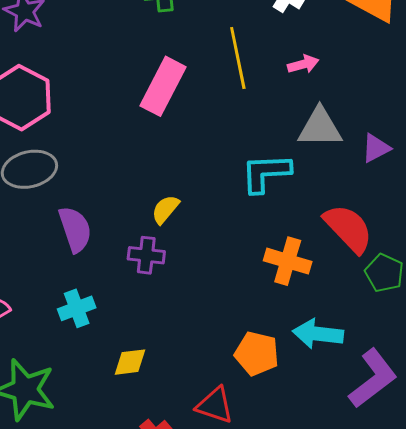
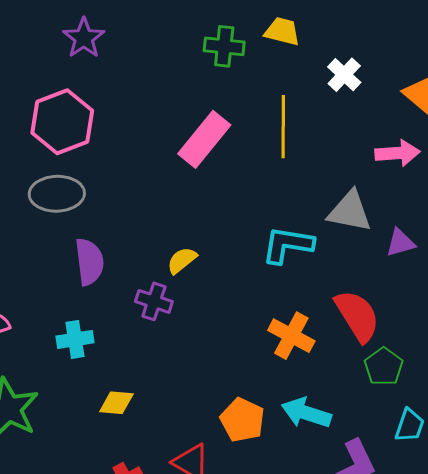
pink arrow: (303, 64) -> (398, 153), moved, size x1.4

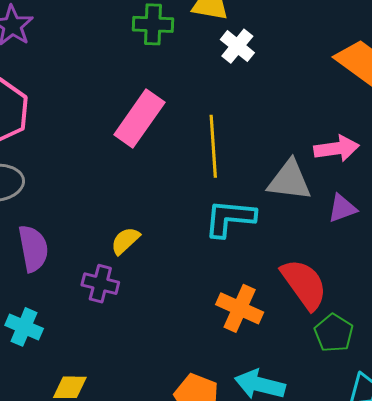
white cross: (344, 75) -> (237, 46), moved
yellow line: (283, 127) -> (213, 146), moved
pink arrow: (398, 153) -> (337, 148), moved
cyan cross: (75, 339) -> (24, 327), turned 36

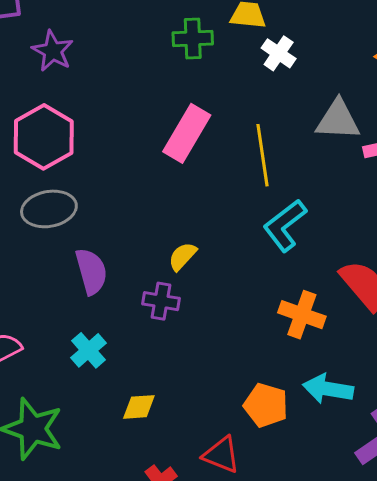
gray triangle: (289, 180) -> (338, 120), moved
cyan L-shape: (230, 218) -> (285, 225), turned -38
cyan cross: (24, 327) -> (88, 350), turned 30

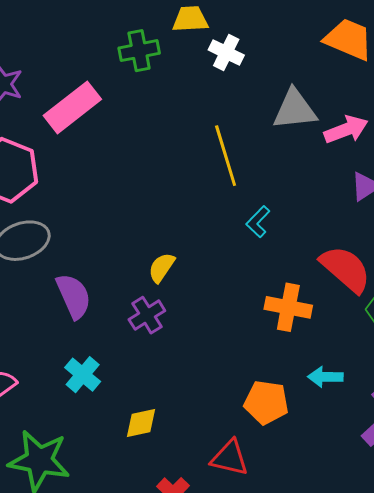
pink rectangle: (187, 133) -> (72, 107), moved, turned 30
cyan L-shape: (285, 225) -> (258, 222), size x0.6
purple cross: (161, 301) -> (147, 315), turned -33
cyan arrow: (328, 389) -> (325, 377), size x0.7

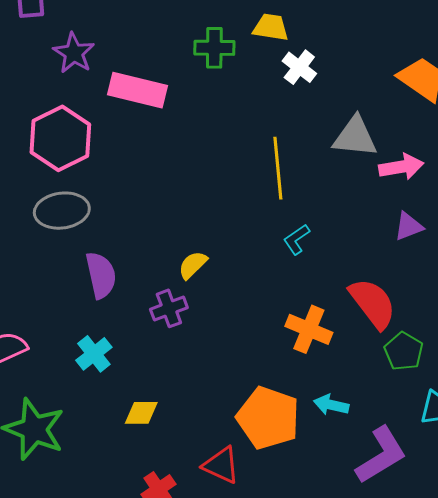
pink rectangle: (72, 107) -> (138, 90), turned 40
orange pentagon: (266, 402) -> (268, 418), size x1.4

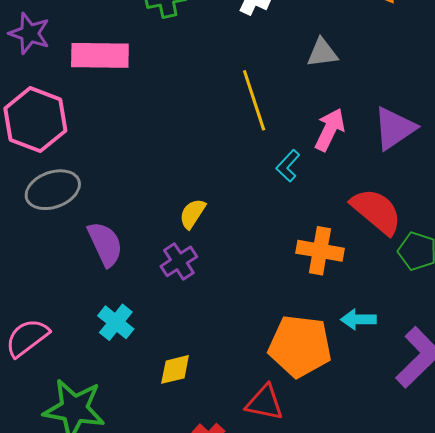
gray triangle: (355, 137) -> (322, 53), size x0.7
pink arrow: (401, 167) -> (330, 130), moved, turned -42
purple triangle: (409, 226) -> (394, 128), size x1.5

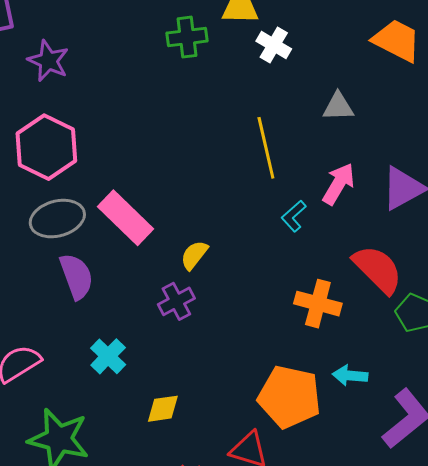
pink rectangle: (100, 55) -> (125, 218), moved, turned 38
purple semicircle: (105, 244) -> (76, 276), moved

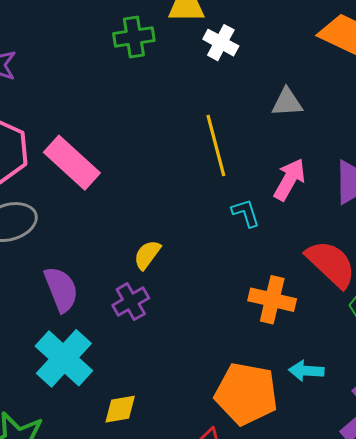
cyan L-shape: (294, 216) -> (246, 213), turned 116
pink rectangle: (125, 218) -> (72, 163), moved
purple semicircle: (76, 276) -> (61, 289), moved
cyan cross: (108, 356) -> (64, 358), size x1.6

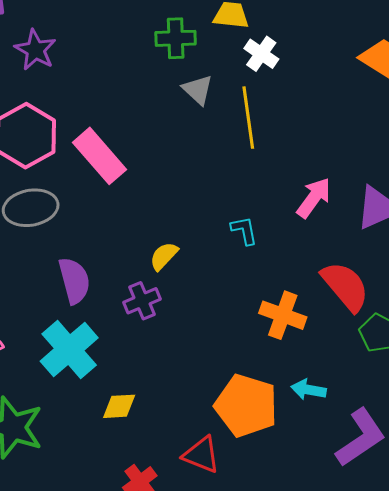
gray triangle: (287, 102) -> (198, 90), moved, turned 40
yellow line: (216, 146) -> (248, 118), moved
cyan L-shape: (246, 213) -> (244, 230), moved

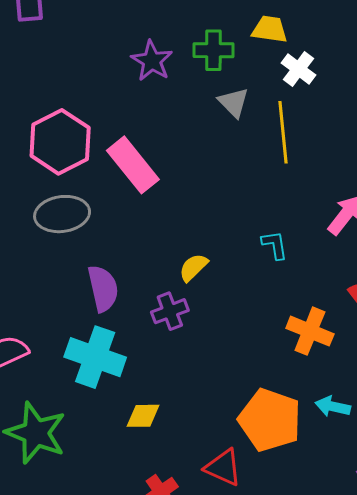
purple star: (35, 50) -> (152, 61), moved
cyan cross: (69, 349) -> (95, 357), turned -32

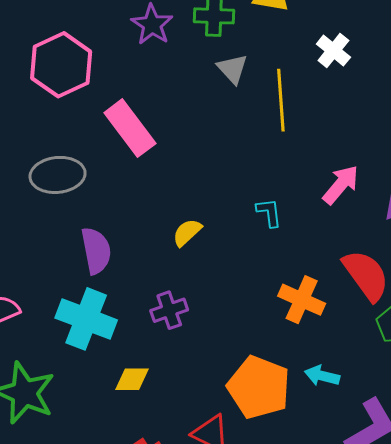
white cross: (299, 69) -> (333, 51), moved
pink hexagon: (60, 142) -> (61, 65), moved
purple cross: (170, 311) -> (169, 310), moved

